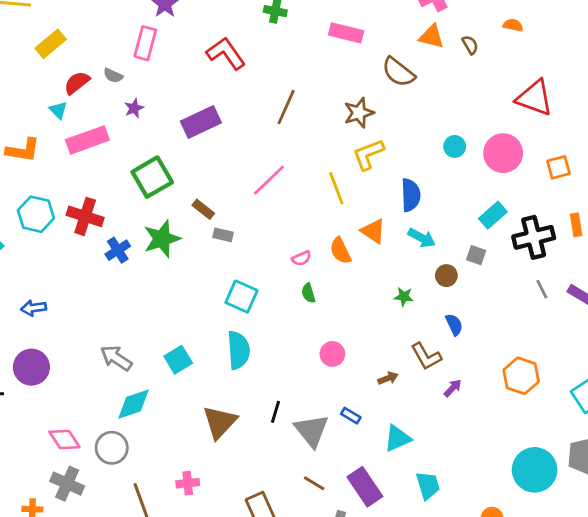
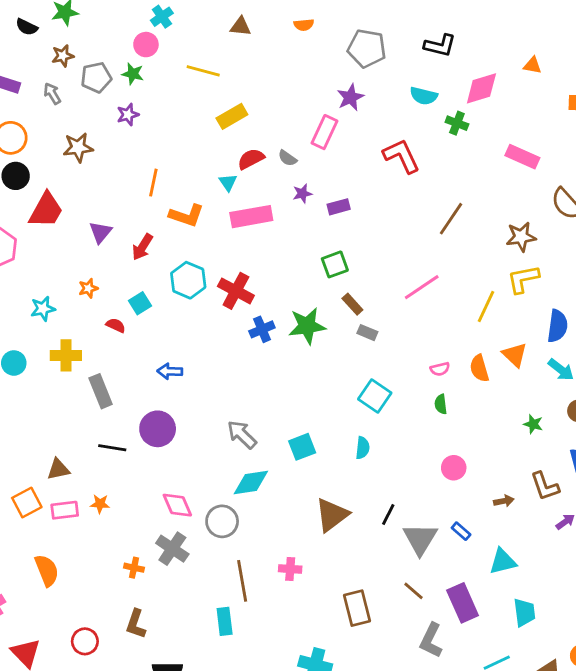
purple rectangle: (201, 122) -> (339, 207), moved, size x0.6
green square: (152, 177) -> (335, 264), moved, size x0.7
yellow line: (336, 188) -> (486, 307), turned 36
cyan semicircle: (238, 350) -> (363, 448), size x0.6

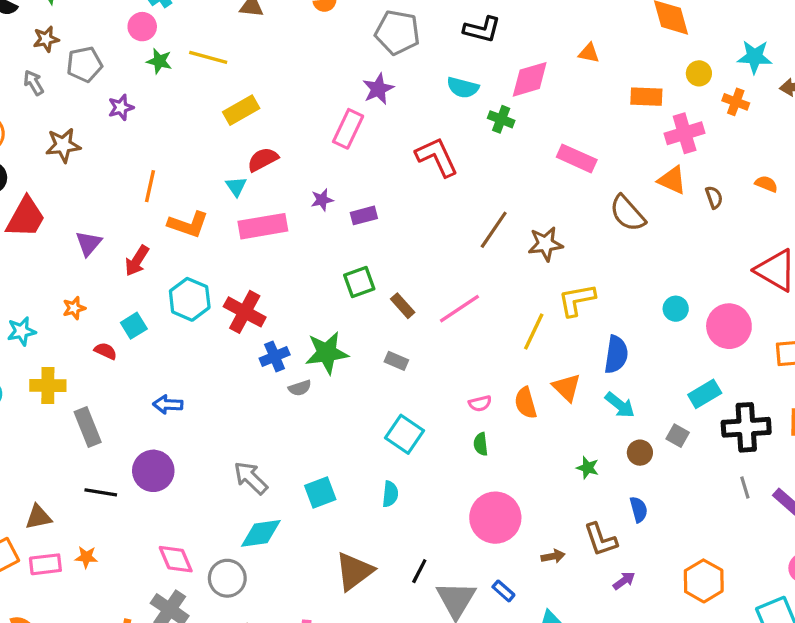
green star: (133, 74) -> (159, 61), moved
gray semicircle: (287, 158) -> (300, 388), moved, turned -54
brown star: (521, 237) -> (545, 244), moved
brown rectangle: (352, 304) -> (403, 306), moved
pink circle: (454, 468) -> (495, 518), size x1.8

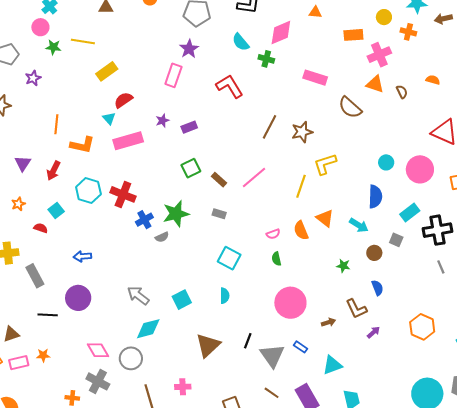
cyan semicircle: (463, 88) -> (241, 42), turned 42
blue semicircle: (616, 354) -> (375, 197), moved

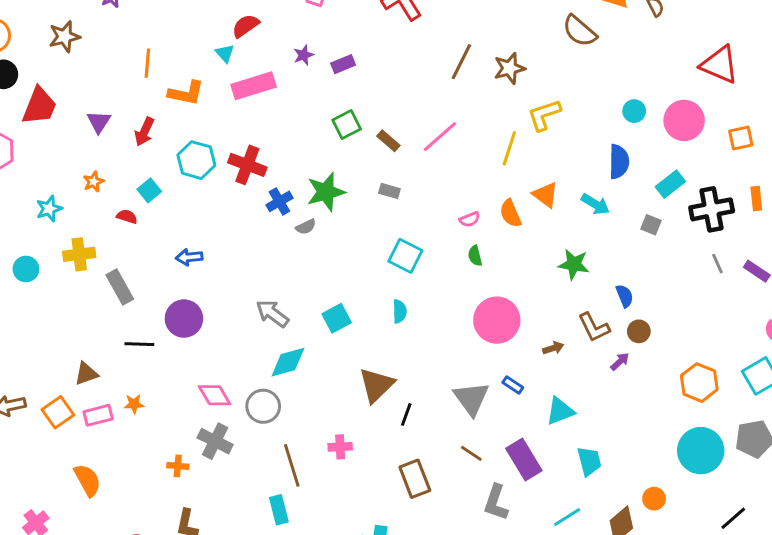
brown circle: (374, 253) -> (639, 331), moved
green star: (343, 266) -> (574, 264), size x1.5
orange hexagon: (422, 327) -> (699, 383), moved
black line: (248, 341) -> (406, 414), moved

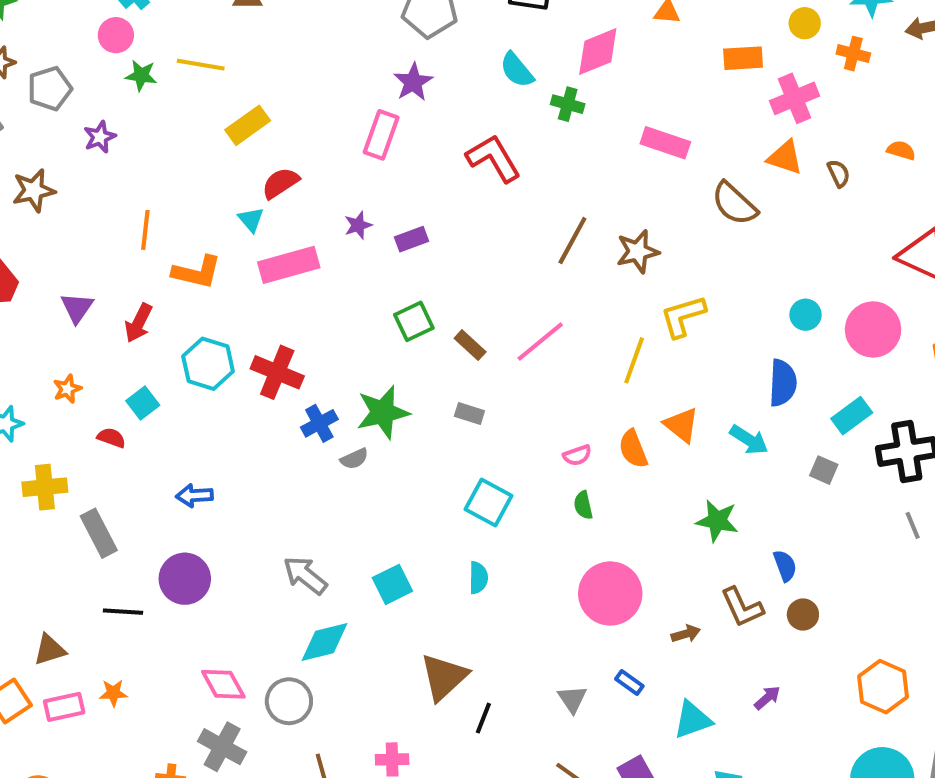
purple arrow: (620, 362) -> (767, 698), moved
gray triangle: (471, 398) -> (572, 699), size x0.6

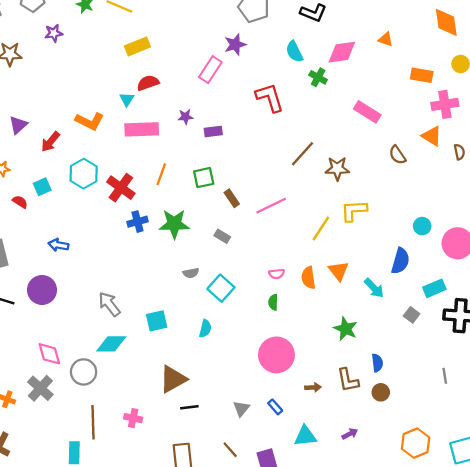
brown semicircle: (734, 204) -> (397, 155), size x0.7
orange line: (145, 230) -> (161, 174), moved
gray semicircle: (354, 459) -> (191, 273), moved
gray line: (913, 525) -> (445, 376), moved
black line: (483, 718) -> (189, 407), turned 48

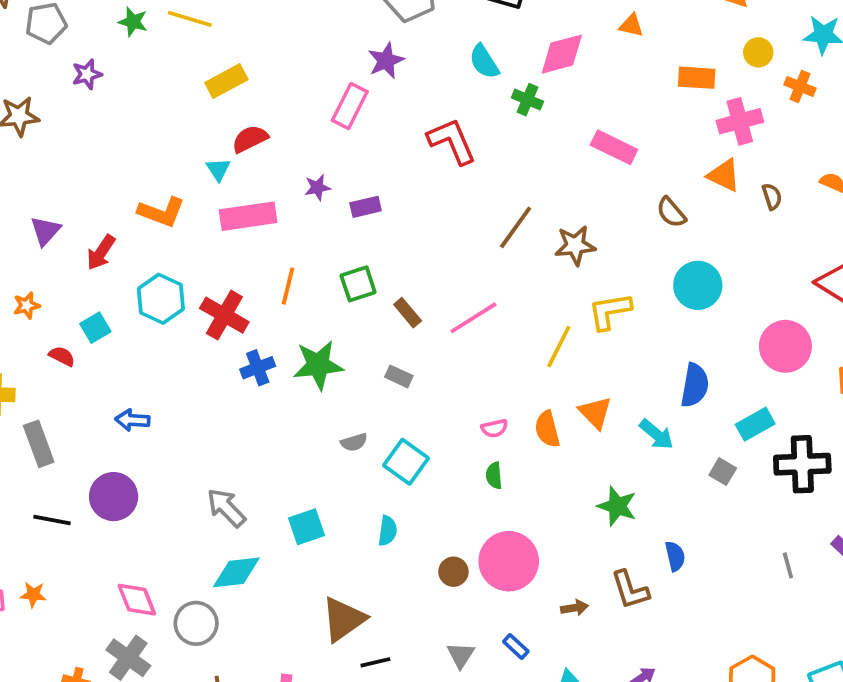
cyan circle: (422, 226) -> (698, 285), moved, size x1.6
brown circle: (381, 392) -> (453, 572), moved

